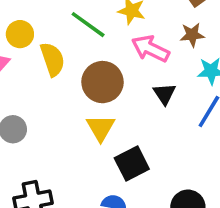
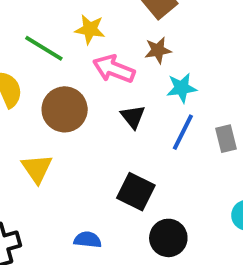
yellow triangle: (101, 128) -> (37, 169), moved
black square: (132, 164) -> (136, 192), moved, turned -32

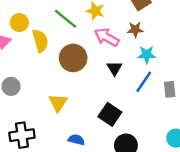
yellow triangle: (37, 169) -> (58, 103), moved

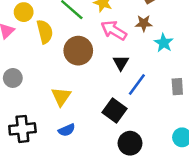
cyan star: (147, 55) -> (164, 43), moved, turned 30
blue line: (144, 82) -> (137, 84), moved
blue semicircle: (76, 140) -> (67, 130), moved, turned 140

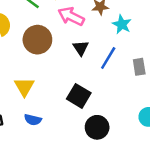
blue line: (137, 84) -> (108, 58), moved
blue semicircle: (67, 130) -> (33, 120), turned 42

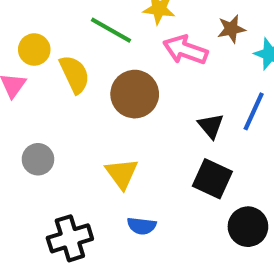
black triangle: (81, 48) -> (211, 126), moved

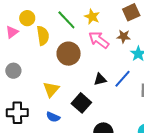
black triangle: (211, 126) -> (100, 79), turned 40
black square: (212, 179) -> (81, 103), moved

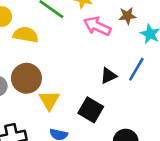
yellow semicircle: (43, 36) -> (26, 35), turned -60
brown circle: (69, 54) -> (26, 78), moved

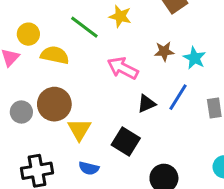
brown star: (127, 16) -> (164, 51), moved
pink arrow: (97, 26) -> (123, 68), moved

